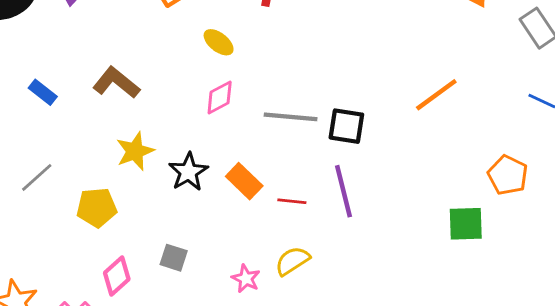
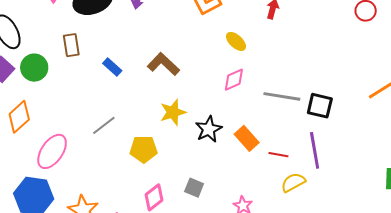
yellow semicircle: (292, 261) -> (293, 182), moved

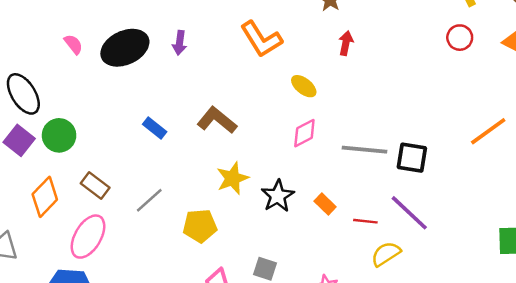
brown rectangle: (71, 45) -> (95, 185), moved, turned -40
orange rectangle: (247, 138) -> (325, 204), size x0.7
purple line: (315, 150) -> (409, 213), turned -33

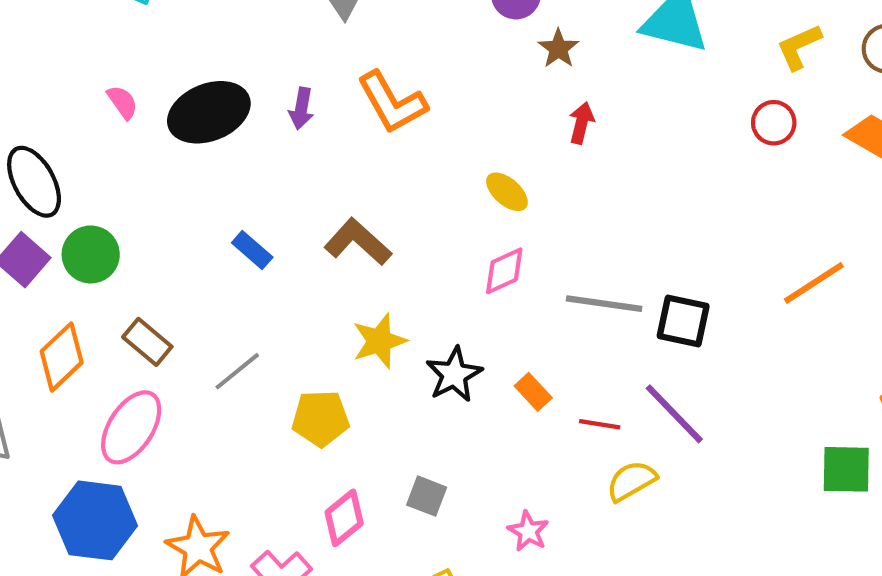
orange L-shape: (261, 39) -> (392, 102), moved

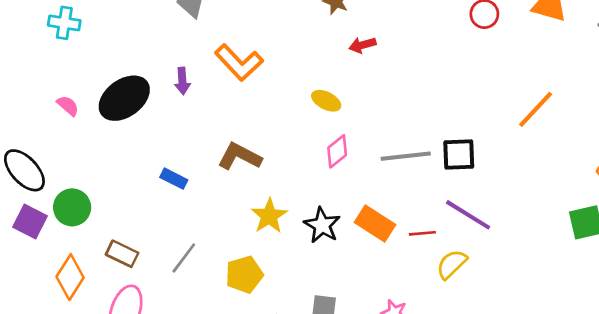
red arrow: (581, 123) -> (362, 45), turned -105
orange rectangle: (533, 392) -> (375, 224), size x1.6

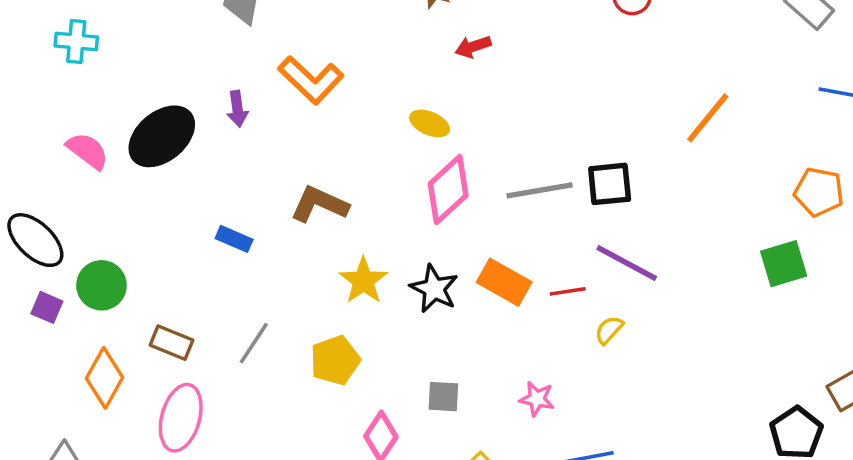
pink semicircle: (68, 106) -> (88, 151), size x1.4
pink diamond: (337, 151) -> (448, 190), size x1.5
purple square: (30, 221) -> (47, 307), size x0.7
yellow semicircle: (452, 264) -> (609, 330), size x0.7

